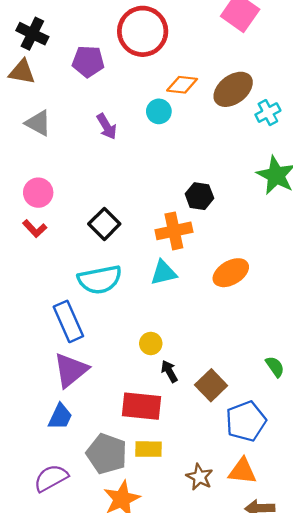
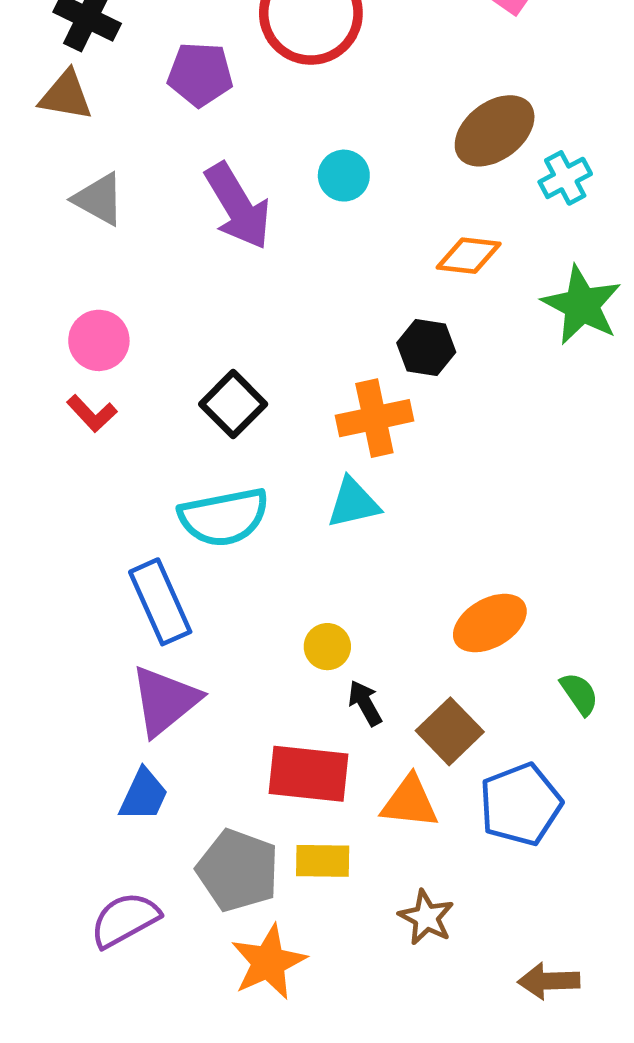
orange diamond: (182, 85) -> (469, 256), moved
purple arrow: (107, 126) -> (238, 206), size x1.6
orange ellipse: (231, 273) -> (490, 623), moved
orange triangle: (242, 471) -> (410, 802), moved

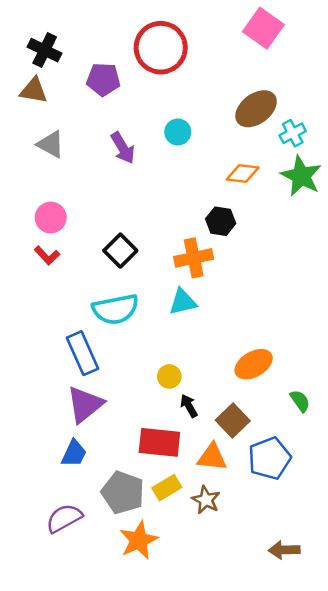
purple arrow: (238, 206) -> (123, 148), size x0.7
green star: (582, 305) -> (301, 176), moved
yellow rectangle: (323, 861) -> (167, 488), turned -32
brown star: (426, 917) -> (206, 500), moved

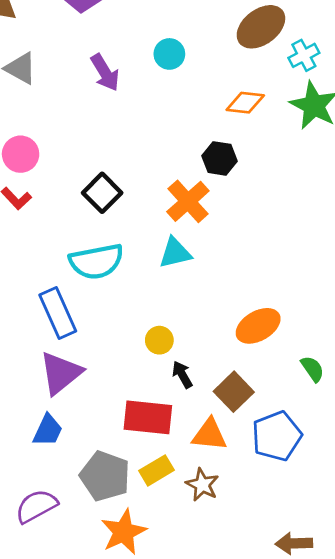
orange cross: (194, 258) -> (188, 201), turned -30

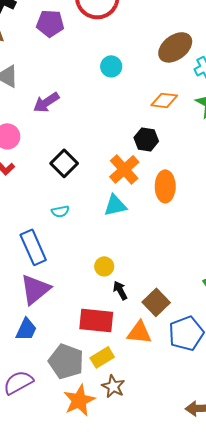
purple arrow: (105, 73) -> (46, 102), moved, turned 88
cyan semicircle: (96, 261) -> (60, 211), size x0.5
orange ellipse: (258, 326) -> (165, 186), moved, turned -60
brown star: (202, 485) -> (113, 386), moved

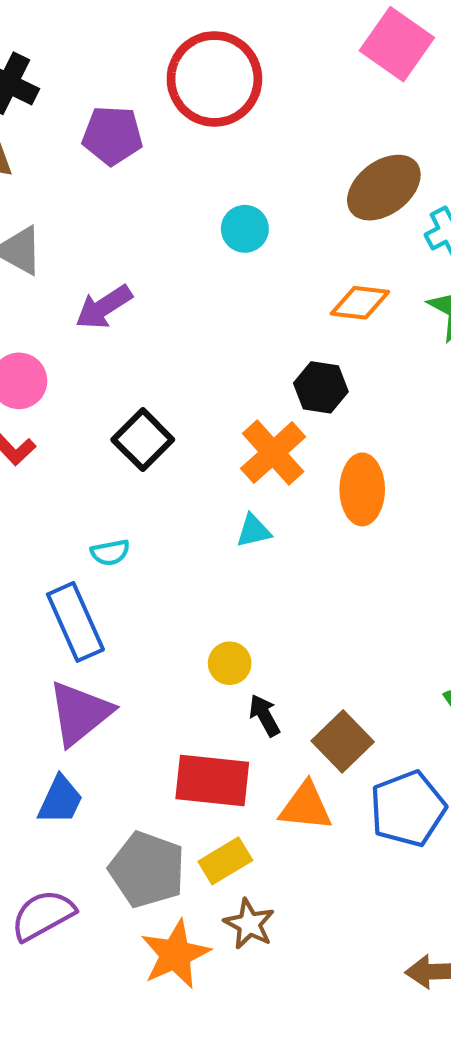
cyan triangle: (115, 205) -> (254, 531), size x0.7
cyan semicircle: (60, 211) -> (110, 552), moved

